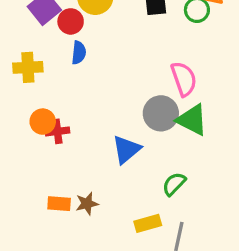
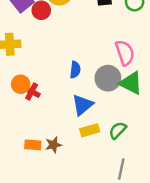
blue semicircle: (79, 53) -> (75, 70), moved
red cross: (57, 131) -> (32, 92), turned 35
yellow rectangle: (148, 223) -> (90, 130), moved

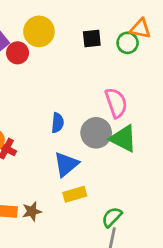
green semicircle: (118, 130) -> (112, 217), moved

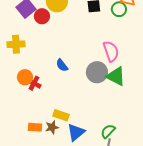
blue semicircle: (58, 123) -> (62, 65), moved, turned 136
blue triangle: (66, 164) -> (76, 132), moved
yellow rectangle: (75, 194) -> (61, 115), moved, turned 35

